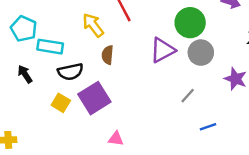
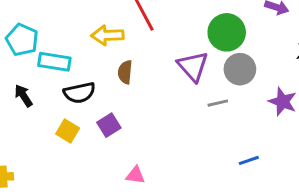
yellow arrow: (93, 25) -> (107, 35), turned -55
purple triangle: (163, 50) -> (193, 66), turned -44
gray line: (188, 96) -> (218, 103), moved, turned 35
purple square: (94, 98) -> (109, 125), size x0.6

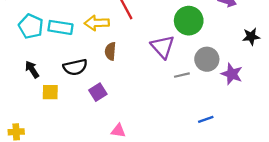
cyan rectangle: (54, 62) -> (60, 27), moved
gray circle: (240, 69) -> (207, 59), moved
yellow square: (68, 131) -> (50, 92), moved, turned -30

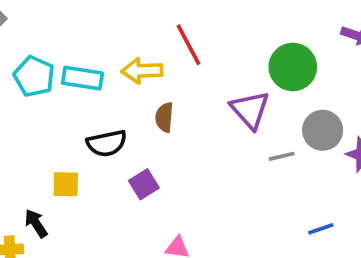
black arrow: (32, 69) -> (36, 223), moved

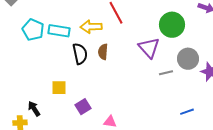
black semicircle: (107, 143) -> (80, 54), moved, turned -90
yellow square: (66, 184) -> (59, 88), moved
purple square: (144, 184) -> (83, 107), moved

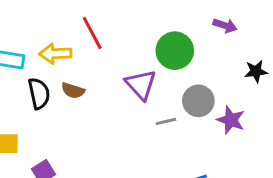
brown semicircle: (103, 52) -> (73, 90), turned -77

